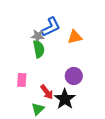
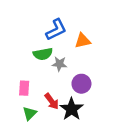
gray star: (38, 36) -> (59, 64), moved
green semicircle: (39, 49) -> (43, 54), turned 90
green triangle: (38, 109) -> (30, 113), moved

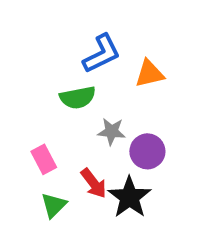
gray star: (59, 64) -> (112, 131), moved
pink rectangle: (24, 88) -> (44, 159), turned -32

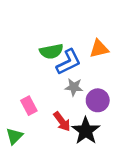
blue L-shape: (102, 54) -> (69, 62), moved
green semicircle: (78, 98) -> (51, 51), moved
green triangle: (54, 205) -> (14, 136), moved

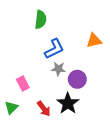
orange triangle: (99, 49) -> (94, 41), moved
green semicircle: (51, 51) -> (41, 20), moved, turned -72
red arrow: (62, 122) -> (44, 109), moved

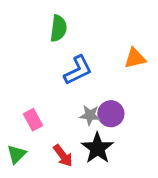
gray star: (58, 69) -> (90, 115), moved

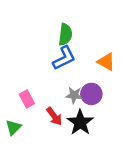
green semicircle: (58, 28) -> (65, 34), moved
orange triangle: (135, 58) -> (106, 62), moved, turned 42
red arrow: (63, 156) -> (54, 116), moved

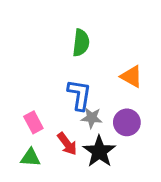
blue L-shape: (64, 58) -> (79, 95), moved, turned -55
purple circle: (91, 94) -> (127, 122), moved
green triangle: (13, 127) -> (30, 158), moved, turned 49

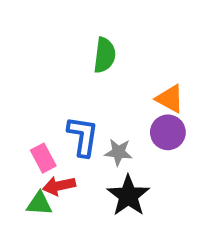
blue L-shape: (79, 95) -> (83, 136), moved
purple circle: (127, 122) -> (168, 132), moved
red arrow: (67, 144) -> (59, 186), moved, turned 115

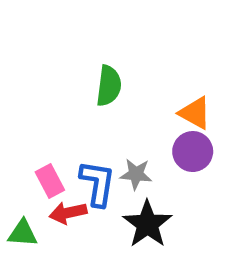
green semicircle: (105, 55) -> (109, 86), moved
blue L-shape: (83, 136) -> (97, 183), moved
green triangle: (39, 204) -> (23, 233), moved

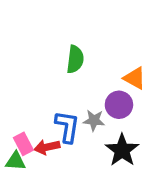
purple circle: (193, 152) -> (119, 105), moved
pink rectangle: (50, 181) -> (23, 144), moved
black star: (147, 224) -> (122, 150), moved

